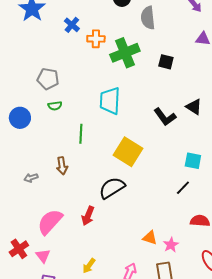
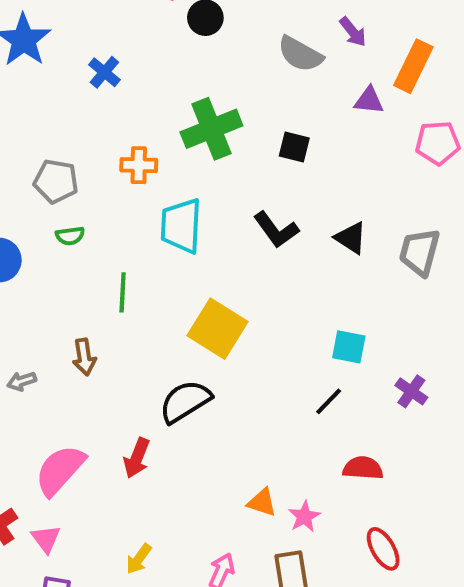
gray semicircle: (148, 18) -> (300, 54), moved, turned -55
orange cross: (96, 39) -> (139, 165), moved
black L-shape: (165, 117) -> (276, 230), moved

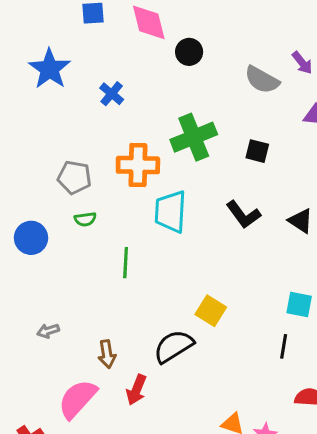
orange cross: (139, 165) -> (138, 165), size x1.5
yellow square: (217, 329) -> (211, 311), moved, size x0.7
brown arrow: (84, 357) -> (107, 354), moved
black line: (329, 401) -> (284, 346), turned -35

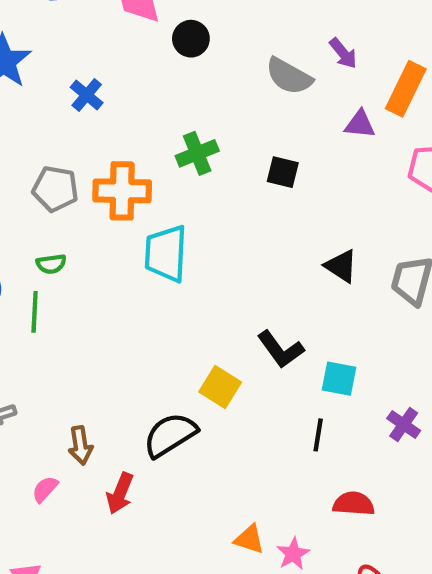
green cross: (194, 137) -> (197, 153), size x0.7
gray pentagon: (74, 177) -> (55, 189), moved
black L-shape: (243, 215) -> (281, 349), moved
green line: (126, 263) -> (35, 312), moved
pink semicircle: (77, 399) -> (45, 489), moved, size x0.5

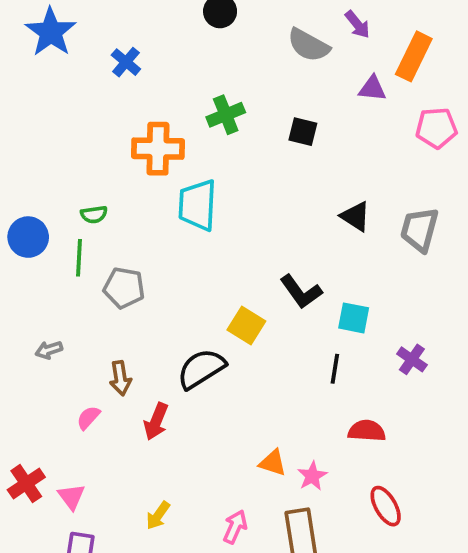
gray pentagon: (55, 189) -> (124, 288), moved

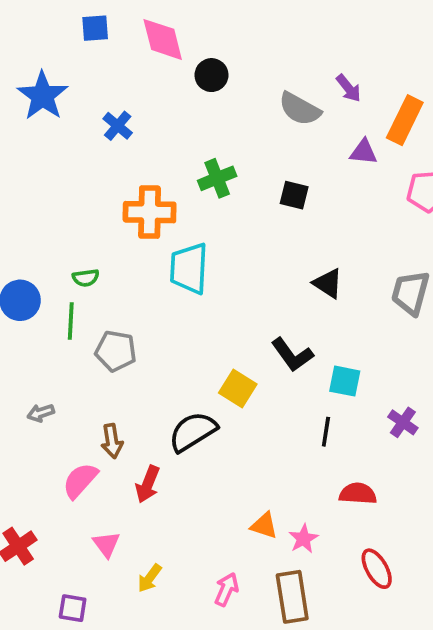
black triangle: (356, 216) -> (328, 283), moved
pink semicircle: (88, 418) -> (80, 480), size x1.5
pink triangle: (71, 497) -> (106, 544), moved

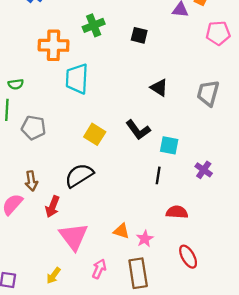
yellow square: (238, 389) -> (95, 134), moved
pink triangle: (106, 544) -> (74, 237), moved, size x1.8
yellow arrow: (150, 578) -> (54, 276), moved

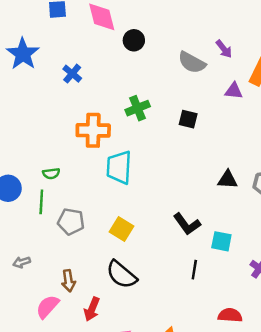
black triangle: (159, 88) -> (228, 180), moved, turned -30
yellow square: (95, 134) -> (122, 229), moved
black semicircle: (79, 175) -> (122, 275), turned -108
black line: (158, 175) -> (194, 270), moved

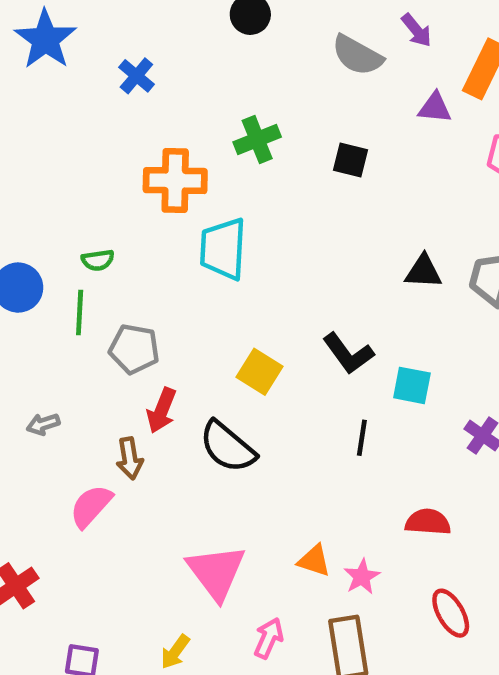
yellow square: (122, 229) -> (259, 372), moved
red arrow: (92, 309) -> (162, 410), moved

